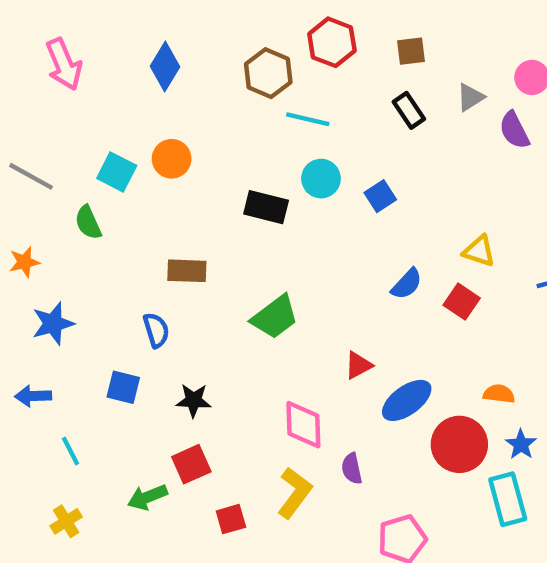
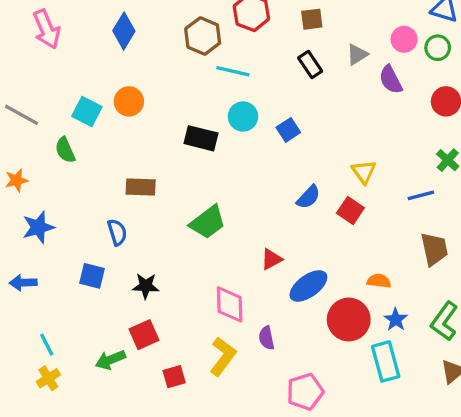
yellow triangle: (479, 251) -> (364, 172), turned 36
cyan line: (71, 451) -> (47, 345), moved

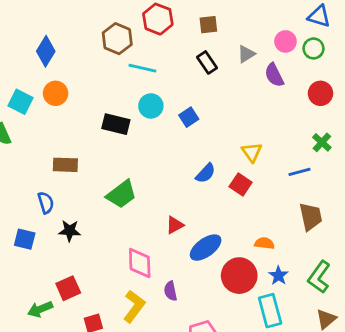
blue diamond: (124, 31) -> (46, 51), moved
black star: (146, 286) -> (70, 231), moved

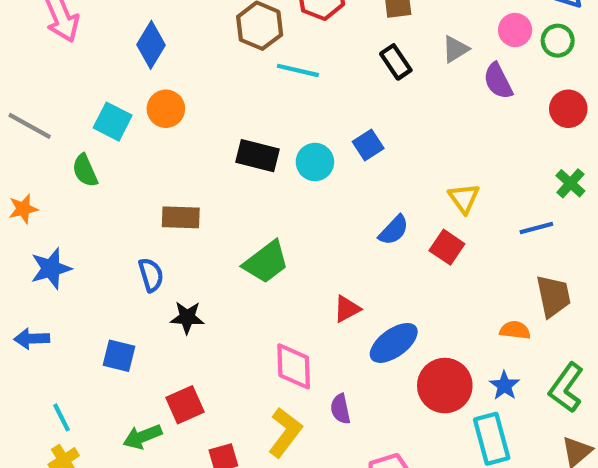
cyan circle: (151, 106) -> (315, 162), moved
blue square: (25, 239) -> (119, 356), moved
orange semicircle: (264, 243) -> (515, 330), moved

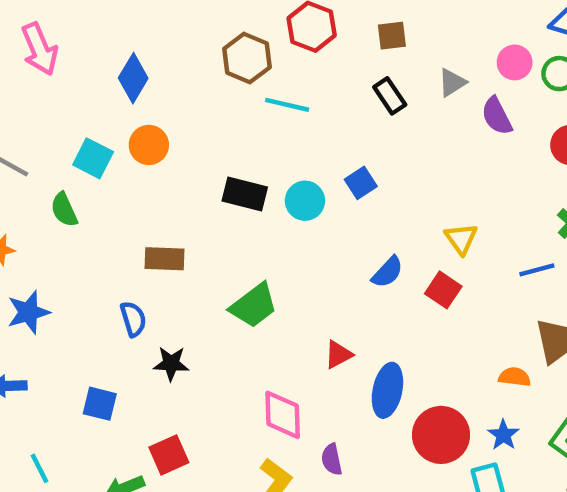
blue ellipse: (394, 343) -> (387, 390), turned -42

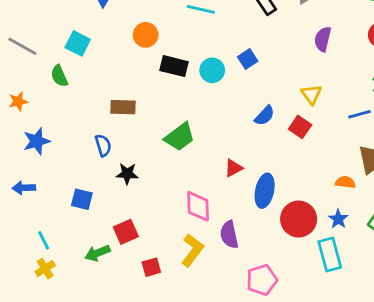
purple semicircle: (497, 116) -> (323, 39), moved, turned 40
orange circle: (149, 145) -> (146, 35), moved
purple semicircle: (332, 459) -> (229, 235), size x1.4

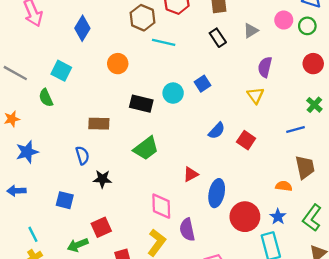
black rectangle: (174, 66) -> (141, 104), moved
yellow triangle: (311, 94) -> (255, 95), moved

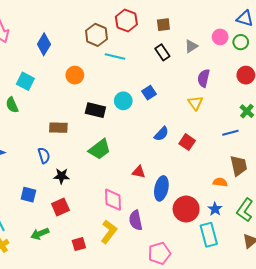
red triangle: (191, 174) -> (139, 172), turned 40
red square: (101, 227) -> (60, 207), moved

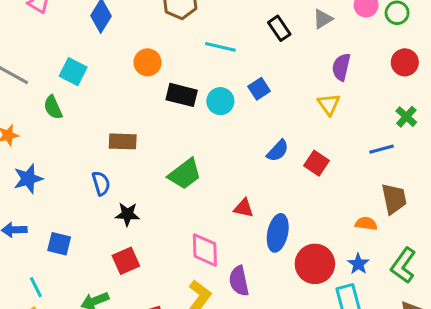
cyan line: (115, 57) -> (220, 47), moved
black rectangle: (95, 110) -> (182, 95), moved
blue square: (28, 195) -> (59, 244), moved

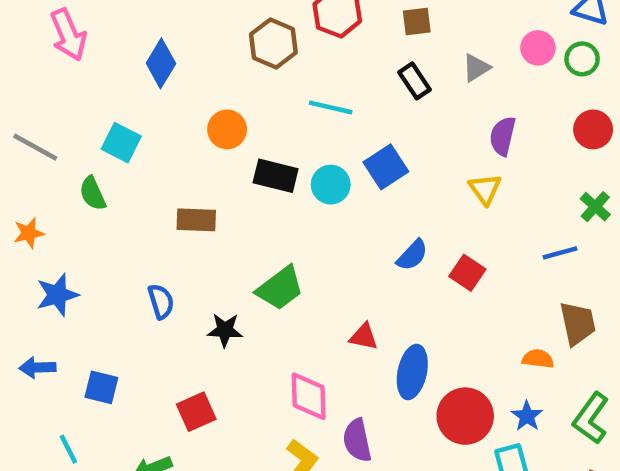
blue square: (259, 89) -> (386, 167), size x1.4
brown rectangle: (123, 141) -> (196, 220), moved
black star: (127, 214) -> (225, 330), moved

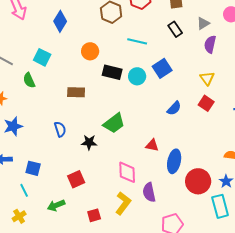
purple semicircle: (503, 136) -> (210, 44), moved
red square: (467, 273) -> (206, 103), moved
cyan line: (68, 449) -> (24, 190), moved

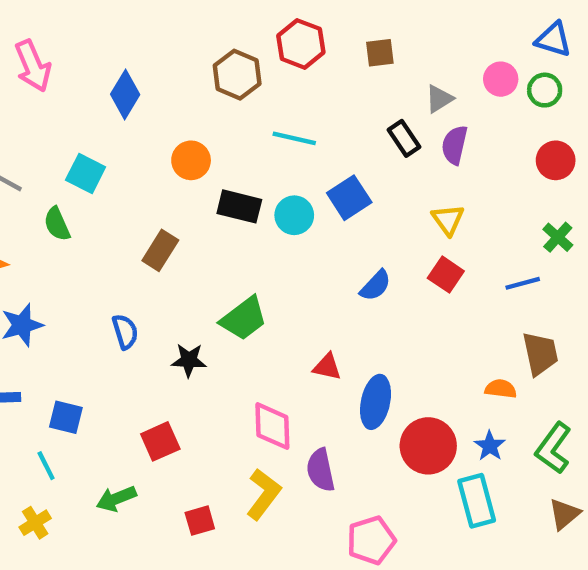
black rectangle: (175, 29) -> (404, 138), moved
brown rectangle: (76, 92) -> (160, 250), turned -60

